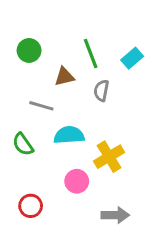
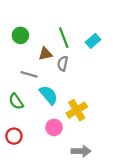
gray semicircle: (101, 90) -> (63, 64), moved
cyan semicircle: (69, 135) -> (49, 95), turned 54
red circle: (31, 206) -> (14, 136), moved

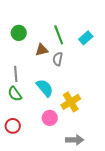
gray line: (29, 74) -> (16, 74), moved, turned 70

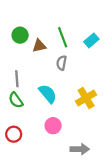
brown triangle: (42, 50) -> (39, 46), moved
yellow cross: (71, 102) -> (86, 98), moved

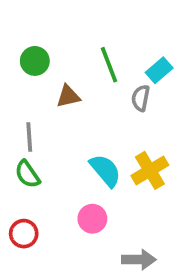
brown triangle: (39, 46) -> (68, 96), moved
gray semicircle: (62, 63) -> (141, 98), moved
cyan semicircle: (48, 94) -> (105, 170), moved

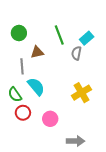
gray line: (29, 137) -> (22, 66), moved
cyan semicircle: (105, 170) -> (36, 87), moved
red circle: (24, 234) -> (23, 113), moved

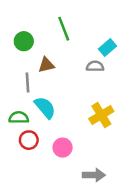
green line: (59, 35) -> (64, 29), moved
gray semicircle: (76, 53) -> (95, 66), turned 80
green semicircle: (15, 95) -> (19, 118), turned 126

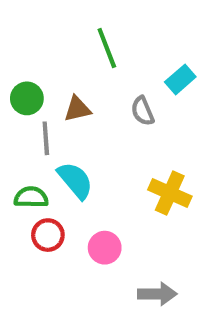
green circle: (24, 41) -> (27, 98), moved
gray semicircle: (95, 66) -> (143, 111), moved, turned -114
yellow cross: (101, 115) -> (170, 193), turned -35

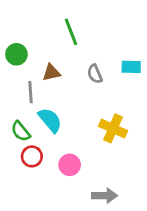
cyan rectangle: (180, 79) -> (131, 67), moved, turned 42
green circle: (27, 98) -> (16, 54), moved
green semicircle: (31, 197) -> (21, 131), turned -130

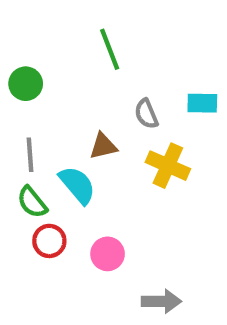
brown triangle: (51, 72) -> (103, 146), moved
gray line: (30, 92) -> (30, 155), moved
yellow cross: (113, 128) -> (168, 166), moved

